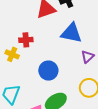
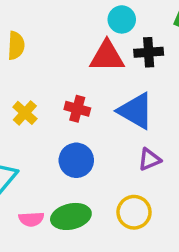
red cross: (26, 40) -> (77, 109), moved

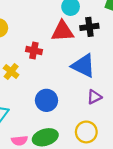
red cross: (77, 109) -> (34, 51), moved

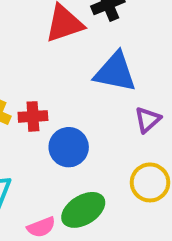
red cross: (34, 51) -> (33, 116), moved

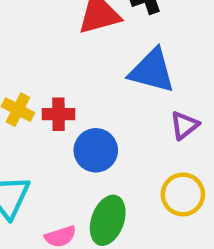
green ellipse: (83, 210) -> (108, 220), turned -42

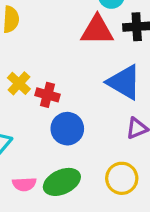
green ellipse: (108, 220) -> (62, 182), turned 30

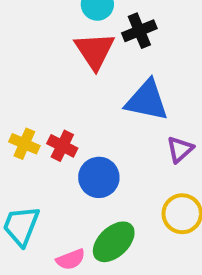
red triangle: (97, 30) -> (95, 51), turned -45
red cross: (47, 95) -> (62, 146), turned 30

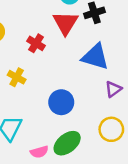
red cross: (62, 146) -> (36, 43), moved

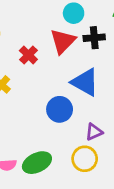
purple triangle: (113, 89) -> (94, 132), moved
blue circle: (61, 102) -> (60, 109), moved

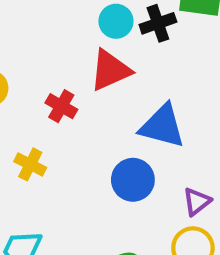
black cross: (94, 38) -> (158, 23), moved
red triangle: (63, 41) -> (110, 70), turned 36

